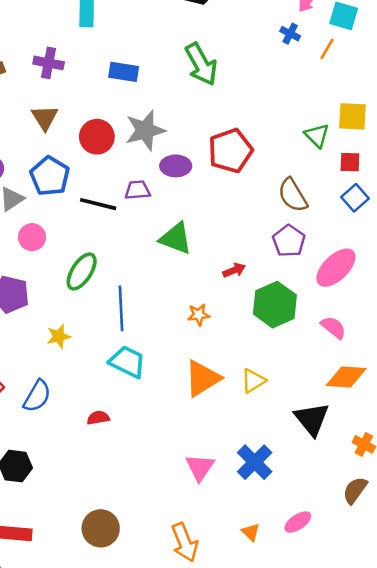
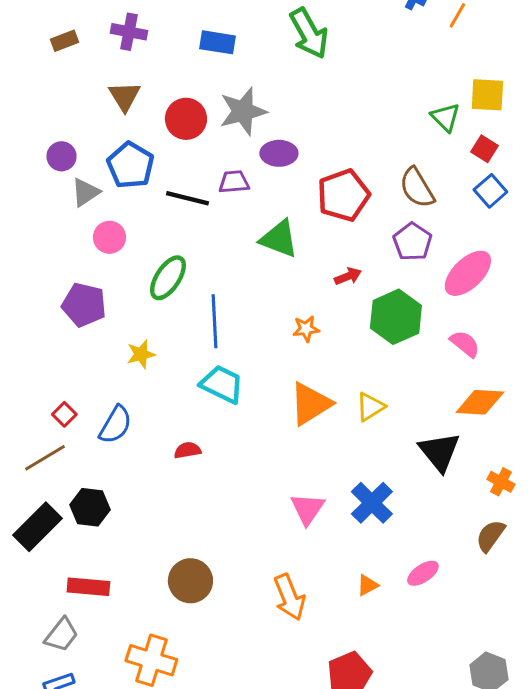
red pentagon: (230, 151) -> (343, 195), moved
red square: (350, 162) -> (484, 149), turned 30
orange triangle: (251, 532) -> (367, 585), turned 48

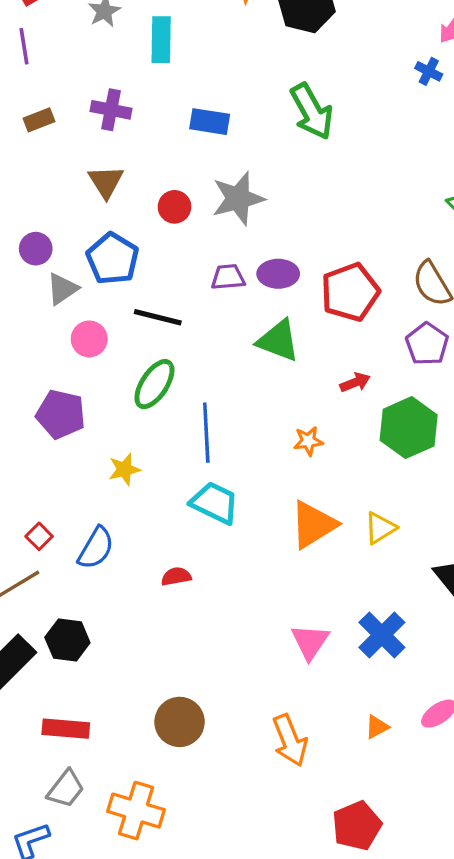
red circle: (186, 119) -> (175, 207), size x0.7
purple ellipse: (279, 153) -> (278, 274), moved
black line: (187, 198) -> (158, 317), moved
gray trapezoid: (61, 635) -> (66, 789), moved

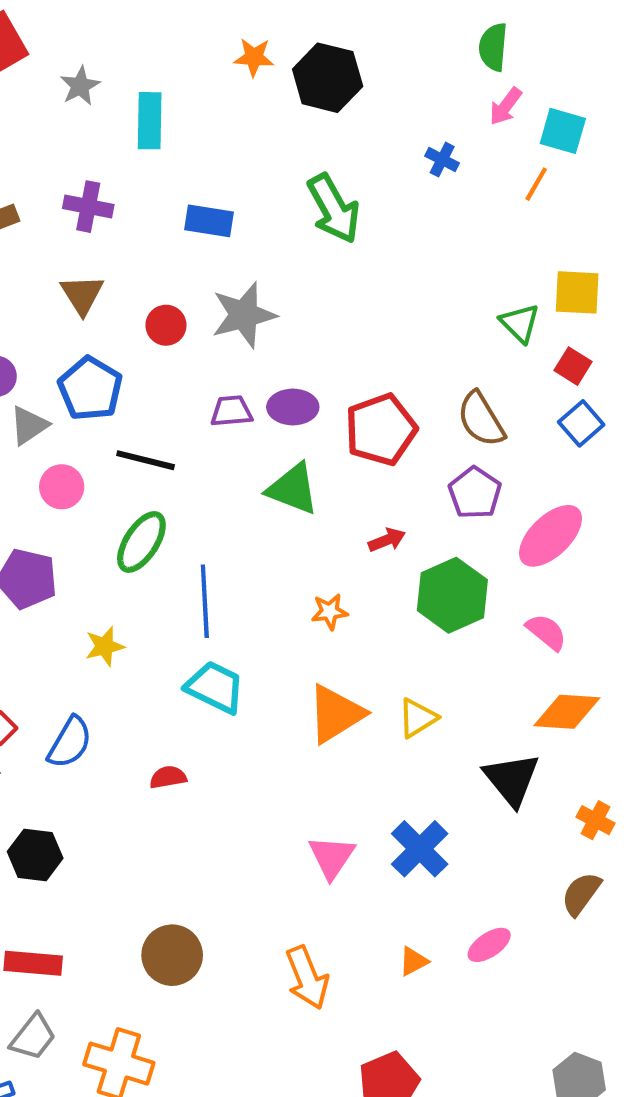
blue cross: (429, 71) -> (442, 160), moved

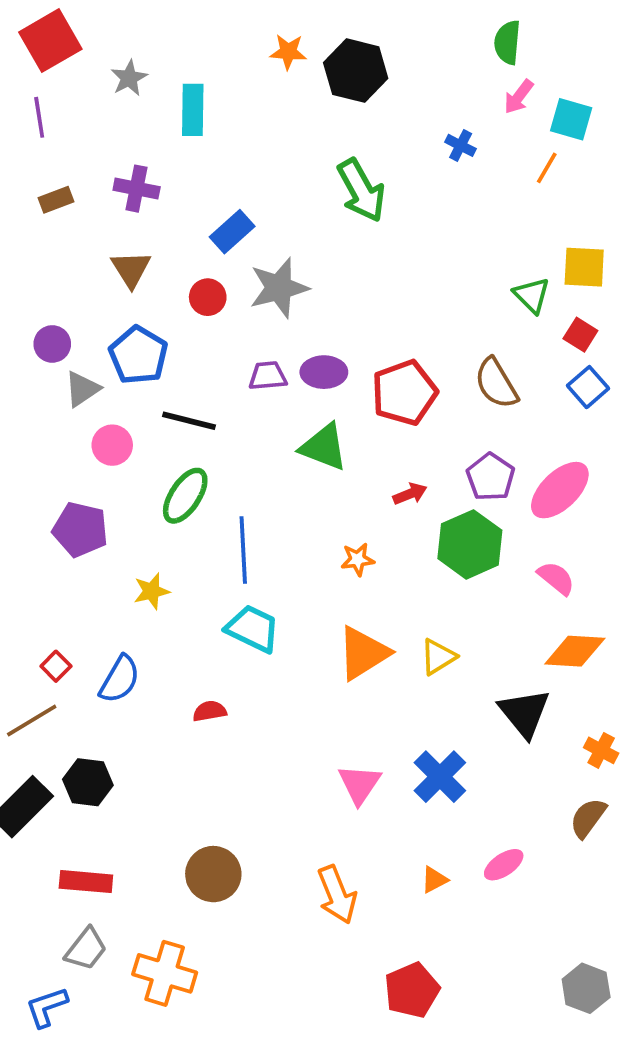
blue rectangle: (209, 221) -> (232, 232), moved, turned -51
purple pentagon: (475, 493) -> (491, 477), moved

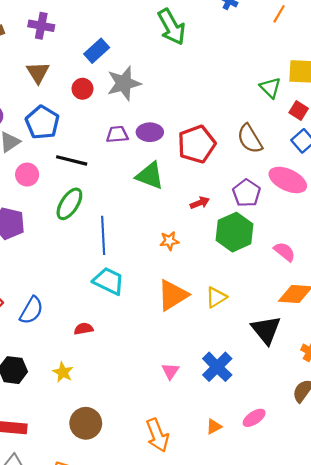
pink ellipse: (560, 490) -> (288, 180), moved, turned 69
yellow star: (152, 591) -> (63, 372), moved, turned -30
pink triangle: (359, 784) -> (170, 371), size x0.7

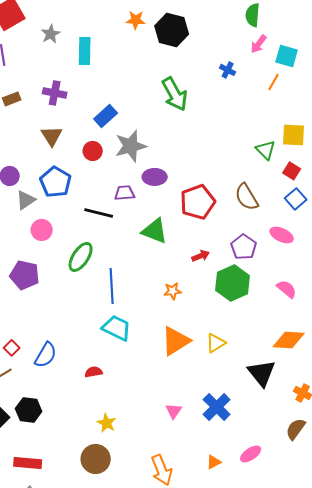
purple ellipse: (150, 132) -> (155, 177), moved
black line: (72, 160) -> (99, 213), moved
pink ellipse: (288, 180) -> (282, 235), size x0.7
pink semicircle: (285, 252) -> (287, 289), moved
yellow star: (63, 372) -> (107, 423), moved

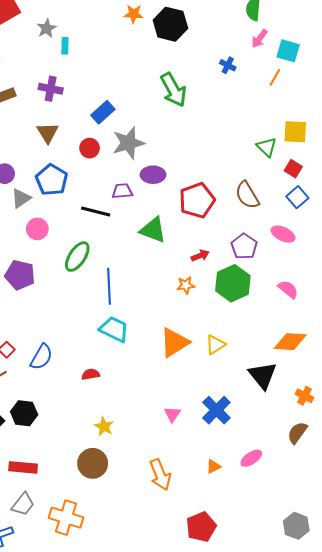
cyan rectangle: (85, 51) -> (65, 46), moved, size x0.6
orange star: (173, 291) -> (186, 285), moved

